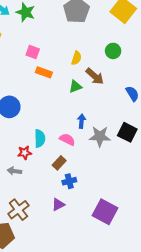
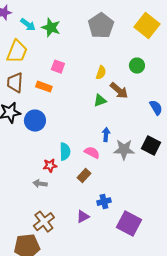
orange rectangle: (44, 72) -> (44, 87), moved
blue cross: (69, 181) -> (104, 202), moved

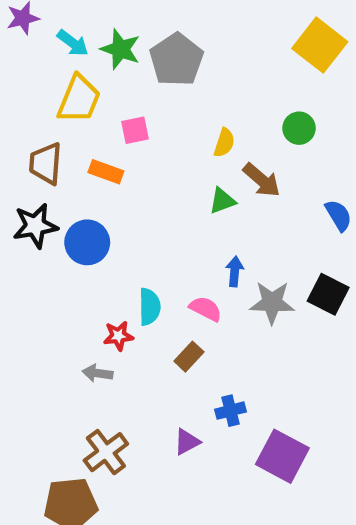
gray pentagon: (101, 26) -> (177, 60), moved
yellow trapezoid: (17, 52) -> (79, 99), moved
pink square: (58, 67) -> (135, 130), turned -32

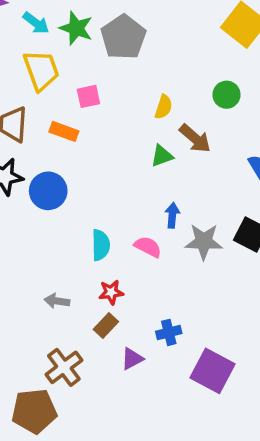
yellow trapezoid: (79, 99) -> (41, 70), turned -42
red star: (118, 336) -> (111, 292), moved
brown rectangle: (189, 357) -> (106, 325), moved

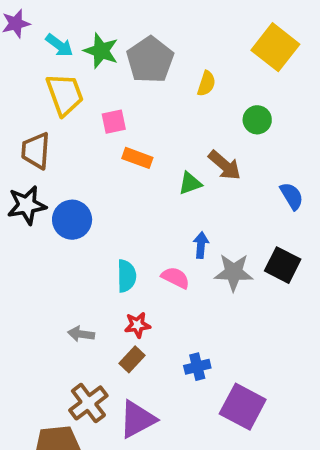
yellow semicircle: (164, 107) -> (206, 83), moved
orange rectangle: (64, 131) -> (137, 158), moved
purple triangle: (132, 359) -> (137, 419), moved, size x1.6

